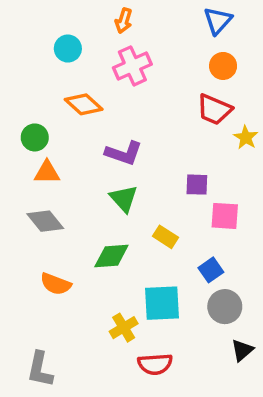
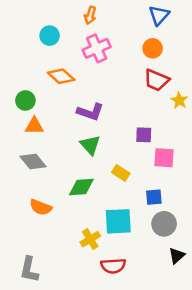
orange circle: (223, 66) -> (153, 48), moved
blue square: (211, 270) -> (154, 197), turned 30

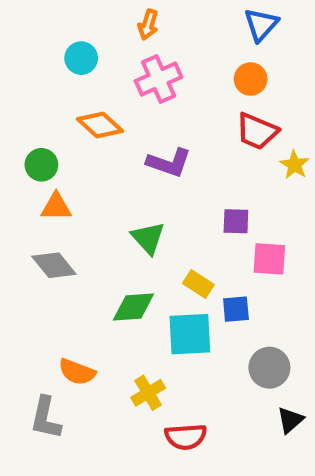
purple L-shape: (90, 112) -> (169, 163), moved
blue square: (154, 197) -> (236, 309), moved
orange semicircle: (41, 207) -> (77, 372), moved
cyan square: (118, 221) -> (190, 334), moved
gray L-shape: (29, 270) -> (46, 418), moved

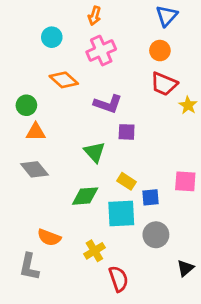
purple square: (236, 221) -> (127, 132), moved
pink square: (269, 259) -> (185, 181), moved
gray circle: (269, 368) -> (156, 235), moved
red semicircle: (186, 437) -> (119, 279), turned -105

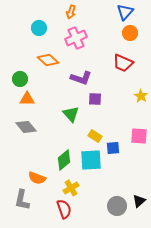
orange circle: (160, 51) -> (130, 33), moved
yellow star: (188, 105) -> (141, 96), moved
green diamond: (85, 196) -> (64, 160), moved, turned -35
gray circle: (156, 235) -> (117, 206), moved
red semicircle: (119, 279) -> (64, 209), moved

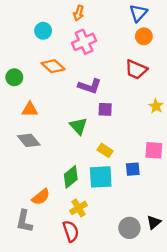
green circle: (20, 79) -> (14, 77), moved
blue square: (113, 148) -> (133, 169), moved
orange semicircle: (37, 178) -> (41, 197), turned -60

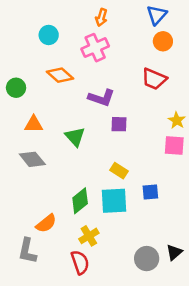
orange arrow: (79, 13) -> (101, 17), moved
green triangle: (79, 126) -> (75, 137), moved
pink square: (154, 150) -> (174, 145), moved

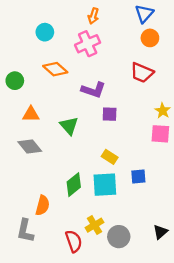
orange semicircle: (46, 223) -> (43, 205), turned -36
yellow cross: (89, 236) -> (95, 225), moved
gray circle: (147, 259) -> (119, 237), moved

